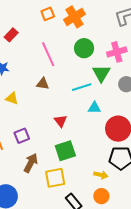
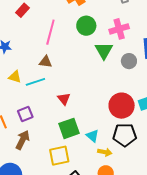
red rectangle: (11, 35) -> (22, 10), moved
pink line: (48, 54) -> (50, 32), turned 40
cyan line: (82, 87) -> (35, 82), moved
cyan triangle: (94, 108) -> (92, 136), moved, turned 40
brown arrow: (31, 163) -> (23, 140), moved

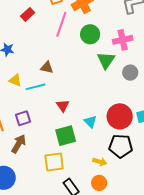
pink line: (50, 32) -> (61, 24), moved
cyan triangle: (92, 136) -> (90, 122), moved

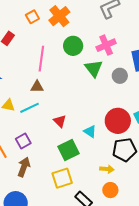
pink line: (61, 24) -> (41, 59), moved

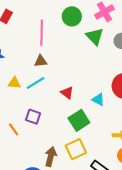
purple square: (23, 141) -> (33, 117), turned -35
brown arrow: (24, 167) -> (51, 157), moved

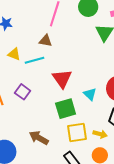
red triangle: (67, 93) -> (62, 79), size x1.5
yellow square: (76, 149) -> (77, 133), moved
brown arrow: (51, 157) -> (39, 138), moved, turned -90

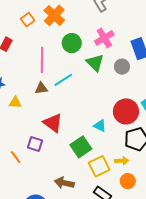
yellow triangle: (14, 54) -> (15, 102), moved
cyan line: (34, 60) -> (63, 80), moved
red triangle: (62, 79) -> (53, 123), moved

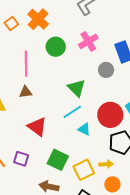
green triangle: (95, 63) -> (77, 88), moved
cyan line: (63, 80) -> (72, 112), moved
purple square: (35, 144) -> (21, 159), moved
green square: (81, 147) -> (58, 160), moved, turned -30

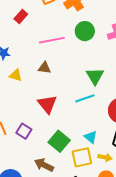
pink line: (26, 64) -> (52, 40), turned 65
cyan triangle: (84, 129) -> (91, 137), moved

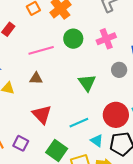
cyan line: (85, 98) -> (79, 123), moved
cyan triangle: (91, 137) -> (97, 141), moved

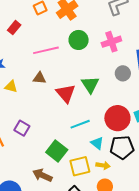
red triangle: (42, 114) -> (66, 93), moved
purple square: (21, 143) -> (22, 128), moved

